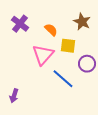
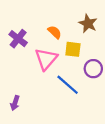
purple cross: (20, 24) -> (18, 39), moved

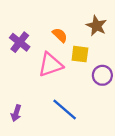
pink triangle: (46, 59) -> (50, 65), turned 30
blue line: (68, 85) -> (65, 110), moved

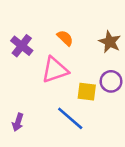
brown star: (96, 26) -> (110, 42), moved
yellow square: (80, 54) -> (87, 92), moved

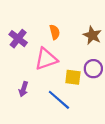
orange semicircle: (65, 38) -> (55, 32), turned 32
purple arrow: (18, 122) -> (23, 89), moved

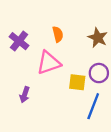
blue line: (59, 100) -> (93, 106), moved, turned 70

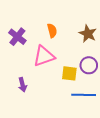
purple arrow: (25, 95) -> (22, 85), turned -32
blue line: (93, 106) -> (84, 95), turned 70

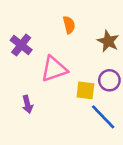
orange semicircle: (52, 31) -> (69, 25), moved
blue line: (84, 95) -> (103, 117), turned 45

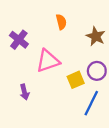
yellow square: (85, 90) -> (76, 80), turned -30
blue line: (103, 117) -> (91, 103), turned 70

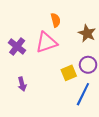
purple cross: (19, 40) -> (17, 47), moved
pink triangle: (48, 61) -> (46, 42), moved

